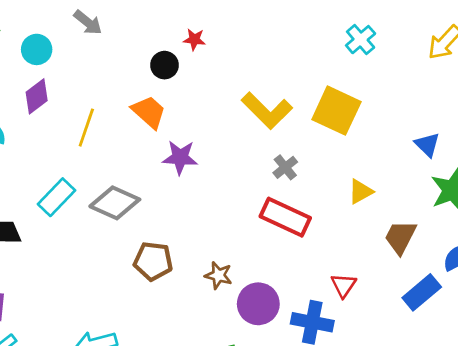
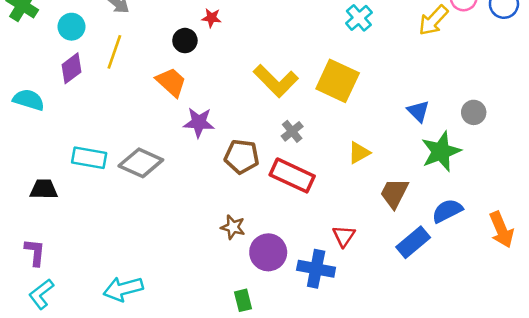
yellow line: (86, 128) -> (114, 52), moved
cyan rectangle: (57, 197) -> (89, 158), turned 56
brown pentagon: (153, 261) -> (242, 157), moved

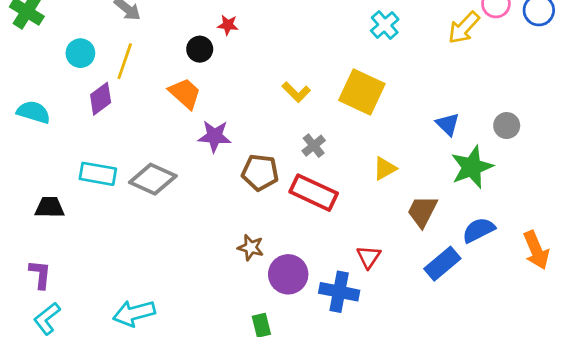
cyan circle: (71, 27) -> (80, 53), moved
purple diamond: (71, 68) -> (101, 99), moved
yellow L-shape: (276, 81) -> (296, 92), size x0.6

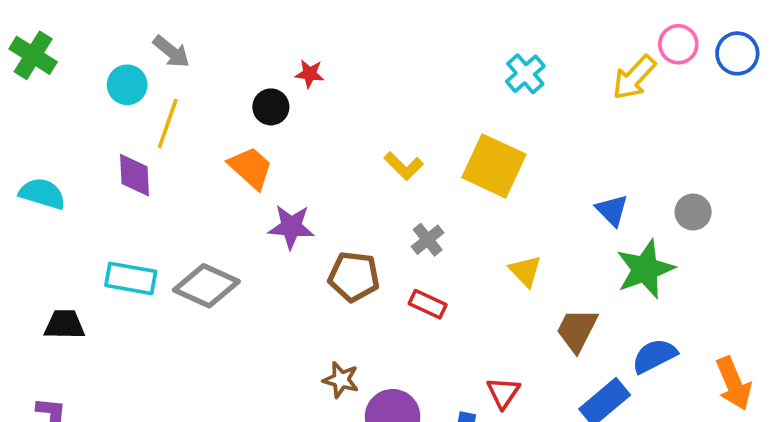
cyan circle: (80, 53) -> (127, 85), moved
purple diamond: (101, 99) -> (134, 175), turned -56
yellow triangle: (385, 168) -> (525, 271), turned -45
red rectangle: (314, 193) -> (428, 304), size x0.6

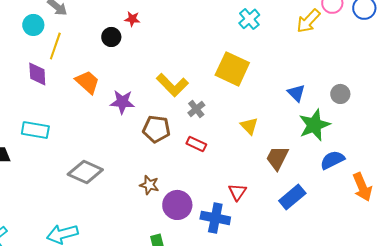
yellow L-shape: (404, 166) -> (172, 85), moved, size x1.5
orange trapezoid: (251, 168) -> (87, 82), moved
gray diamond: (206, 286) -> (85, 172), moved
blue semicircle: (654, 356) -> (332, 160), moved

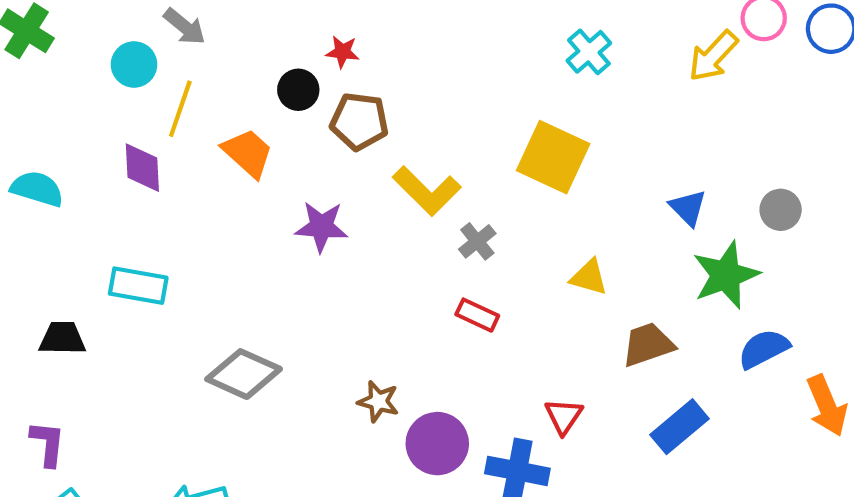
orange trapezoid: (87, 82) -> (248, 153), moved
yellow triangle: (249, 126) -> (589, 277), turned -30
brown pentagon: (156, 129) -> (359, 121), moved
brown trapezoid: (277, 158) -> (648, 345), turned 44

